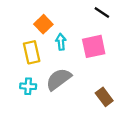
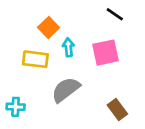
yellow rectangle: (32, 52) -> (35, 59), turned -70
cyan cross: (28, 86) -> (16, 107), moved

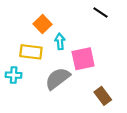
pink square: (105, 53) -> (83, 59), moved
cyan cross: (16, 107) -> (14, 75), moved

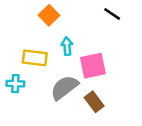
orange square: (43, 24) -> (49, 15), moved
brown rectangle: (103, 96) -> (94, 102), moved

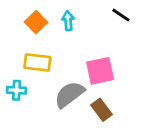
orange square: (49, 15) -> (36, 22), moved
cyan arrow: (67, 46) -> (68, 21), moved

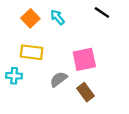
cyan arrow: (68, 21) -> (57, 17), turned -35
gray semicircle: (69, 94) -> (59, 79), size x0.7

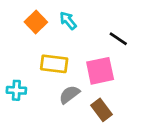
black line: (102, 12) -> (118, 39), moved
yellow rectangle: (32, 52) -> (54, 64), moved

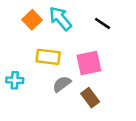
cyan arrow: (68, 21) -> (60, 18), size x1.5
black line: (118, 39) -> (103, 23), moved

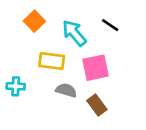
cyan arrow: (60, 18) -> (74, 33), moved
gray semicircle: (62, 84) -> (66, 90), turned 54

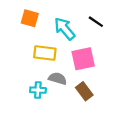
orange square: (34, 21) -> (30, 18), turned -30
cyan cross: (16, 86) -> (38, 90), moved

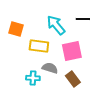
orange square: (30, 18) -> (16, 29), moved
black line: (96, 22) -> (83, 19), turned -32

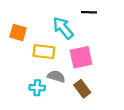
black line: (83, 19) -> (89, 12), moved

